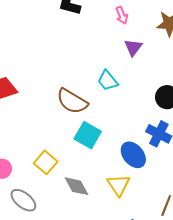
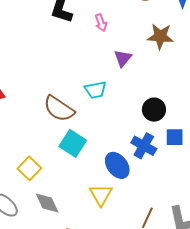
pink arrow: (122, 15) -> (101, 23), moved
cyan trapezoid: (108, 81) -> (96, 90), turned -65
gray diamond: (77, 186) -> (47, 203), moved

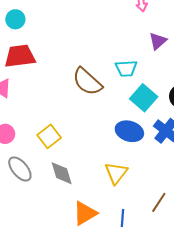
cyan square: (73, 143) -> (144, 98), moved
blue ellipse: (117, 165) -> (129, 131), moved, turned -44

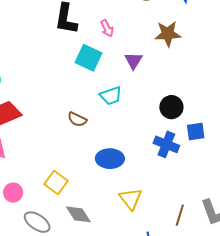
brown semicircle: (87, 82) -> (77, 119), size x0.6
cyan square: (144, 98) -> (88, 58), moved
blue ellipse: (129, 131) -> (110, 159), moved

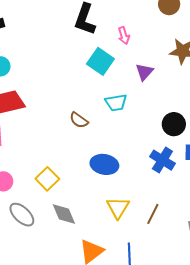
brown line: (180, 215) -> (153, 214), moved

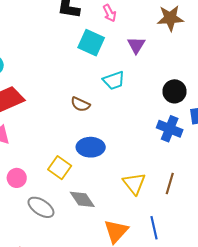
blue ellipse: (104, 164) -> (91, 147), moved

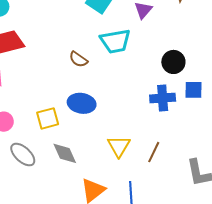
cyan trapezoid: (114, 80) -> (115, 41), size x1.4
blue cross: (170, 129) -> (163, 98), turned -35
yellow square: (60, 168) -> (48, 118), turned 30

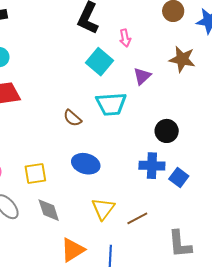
blue square: (194, 90) -> (179, 178), moved, turned 30
blue ellipse: (82, 103) -> (86, 164), moved
brown line: (154, 152) -> (137, 218), turned 30

